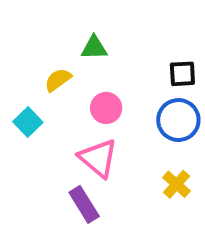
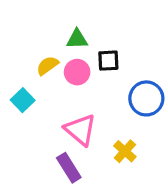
black square: (182, 74) -> (108, 61), moved
pink circle: (106, 108) -> (77, 72), moved
yellow cross: (176, 184) -> (125, 151), moved

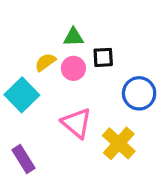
cyan square: (23, 100) -> (22, 95), size x1.5
yellow cross: (125, 151) -> (119, 143), size x1.5
purple rectangle: (69, 168) -> (23, 159), moved

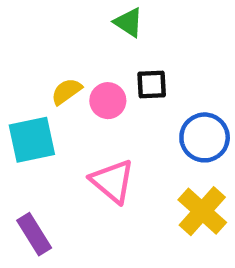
green triangle: (73, 37) -> (129, 22), moved, turned 35
cyan square: (22, 95) -> (32, 140), turned 32
yellow cross: (119, 143) -> (202, 211), moved

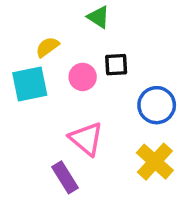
yellow semicircle: (66, 91) -> (47, 47), moved
cyan square: (32, 140) -> (30, 84), moved
purple rectangle: (34, 234) -> (65, 177), moved

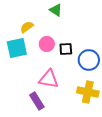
black square: (116, 65) -> (66, 49), moved
pink triangle: (86, 139) -> (49, 79), turned -30
yellow cross: (155, 162) -> (88, 92), turned -30

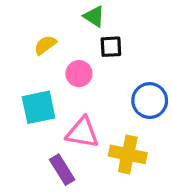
cyan square: (17, 48) -> (39, 107), moved
black square: (66, 49) -> (111, 47), moved
yellow cross: (88, 92) -> (128, 154), moved

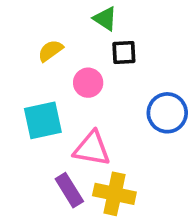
yellow cross: (128, 154) -> (114, 194), moved

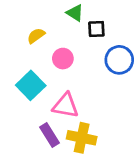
black square: (124, 53) -> (96, 29), moved
blue circle: (167, 113) -> (119, 60), moved
cyan square: (43, 120) -> (31, 85), turned -32

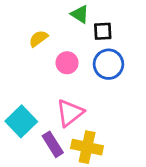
blue circle: (119, 60) -> (108, 64), moved
cyan square: (31, 85) -> (21, 121), moved
pink triangle: (66, 106) -> (70, 113), turned -48

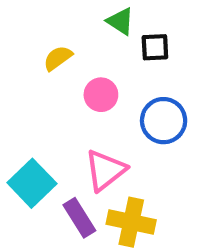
blue circle: (108, 64) -> (164, 121), moved

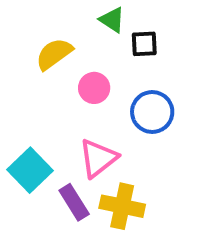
yellow semicircle: (58, 58) -> (54, 54), size x1.4

